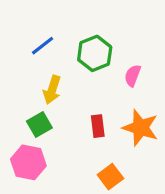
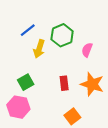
yellow arrow: (52, 90) -> (39, 49), moved

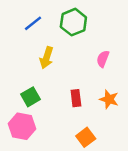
blue line: (28, 30) -> (33, 23), moved
green hexagon: (62, 35) -> (73, 22), moved
orange star: (92, 84) -> (109, 99), size x0.7

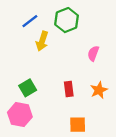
yellow arrow: (46, 58) -> (42, 41), moved
orange star: (109, 99) -> (99, 90), turned 30
orange square: (86, 137) -> (78, 125), turned 36

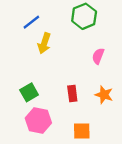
green hexagon: (67, 20) -> (84, 16), moved
orange star: (99, 90) -> (104, 95), turned -30
pink hexagon: (20, 115) -> (38, 120), moved

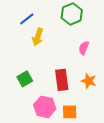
red rectangle: (72, 94) -> (62, 80), size x1.5
pink hexagon: (38, 120) -> (45, 107), moved

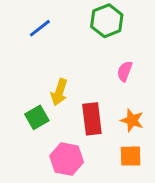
yellow arrow: (38, 37) -> (59, 92), moved
orange square: (70, 112) -> (131, 156), moved

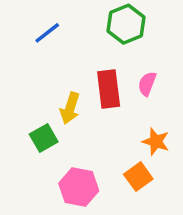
red rectangle: (92, 119) -> (109, 89), moved
orange square: (131, 156) -> (138, 177), moved, turned -35

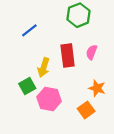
blue line: (47, 33) -> (29, 30), moved
pink hexagon: (79, 187) -> (49, 99), moved

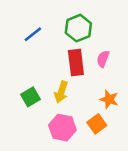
green hexagon: (78, 15) -> (78, 28), moved
yellow arrow: (44, 67) -> (61, 92), moved
pink hexagon: (49, 99) -> (62, 128), moved

